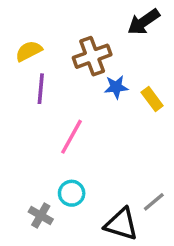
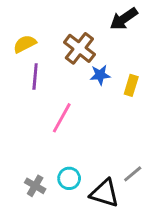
brown cross: (92, 56) -> (79, 48), turned -32
yellow rectangle: (152, 99) -> (131, 85), turned 54
cyan circle: (72, 193) -> (69, 178), moved

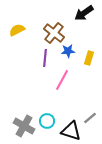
purple line: (35, 76) -> (45, 58), moved
pink line: (62, 118) -> (62, 80), moved
gray cross: (35, 186) -> (24, 126), size x1.5

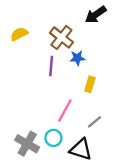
yellow rectangle: (89, 58) -> (90, 84), moved
pink line: (62, 80) -> (65, 111), moved
gray line: (90, 118) -> (95, 122), moved

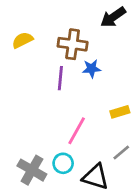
brown cross: (61, 37) -> (73, 44), turned -30
yellow rectangle: (90, 84) -> (120, 112), moved, turned 56
gray line: (95, 122) -> (121, 152), moved

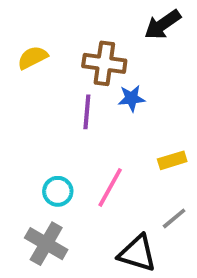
cyan circle: (63, 163) -> (58, 191), moved

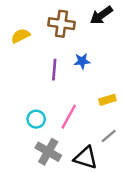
brown cross: (104, 63) -> (62, 24), moved
gray cross: (46, 244) -> (48, 152), moved

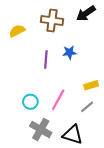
gray line: (109, 136) -> (87, 107), moved

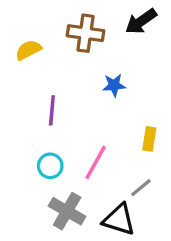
purple line: (46, 60) -> (52, 110), moved
yellow rectangle: (91, 85) -> (149, 139), turned -64
gray line: (87, 107) -> (141, 188), moved

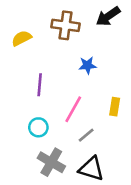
pink line: (96, 162) -> (73, 109), moved
gray line: (141, 188) -> (86, 135), moved

